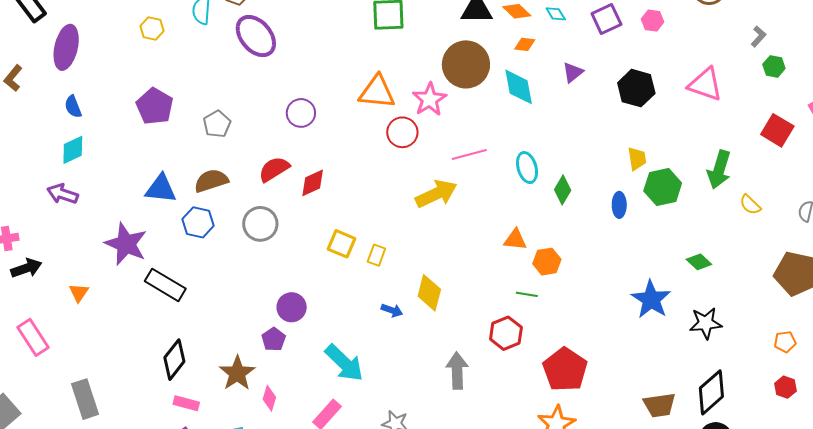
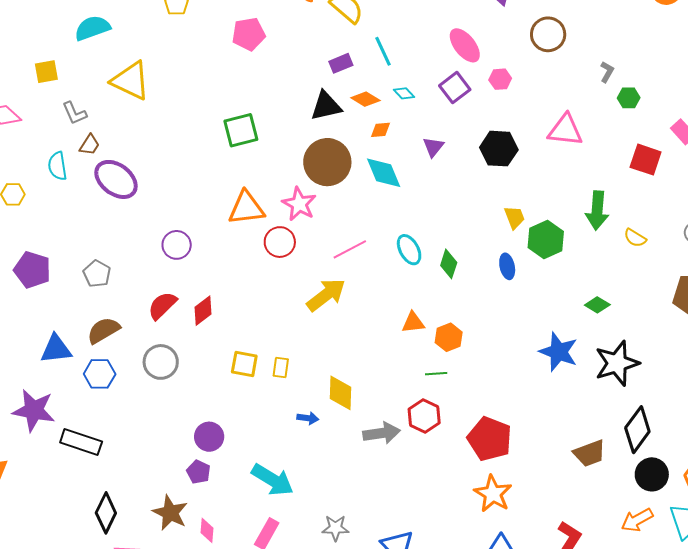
black star: (706, 323) -> (617, 363), size x1.4
gray arrow: (457, 371) -> (382, 433), moved, turned 96

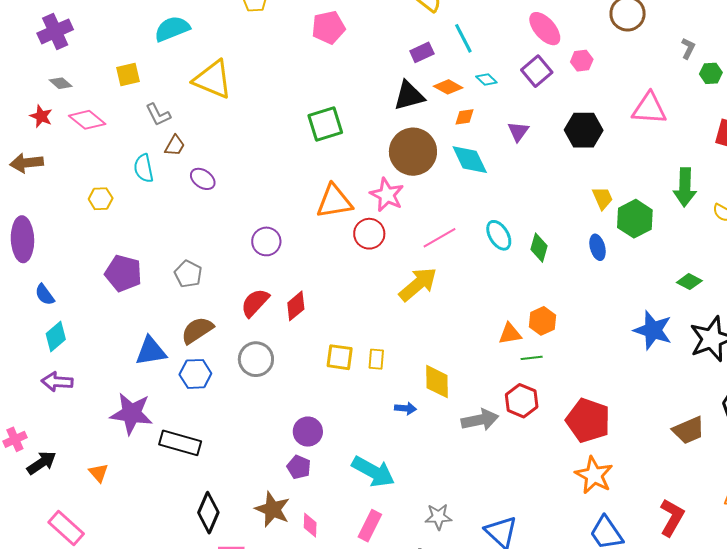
purple ellipse: (116, 179) -> (203, 179), size x0.6
orange triangle: (413, 323) -> (510, 334), moved

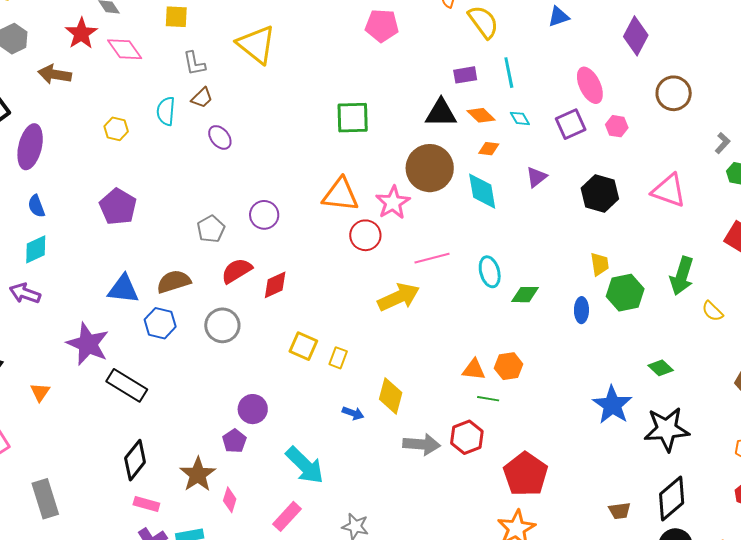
red star: (41, 116) -> (81, 33), size x1.4
green diamond: (539, 248) -> (525, 295), turned 60
gray pentagon: (188, 274) -> (211, 229), moved
brown trapezoid: (689, 430) -> (620, 511), size x0.7

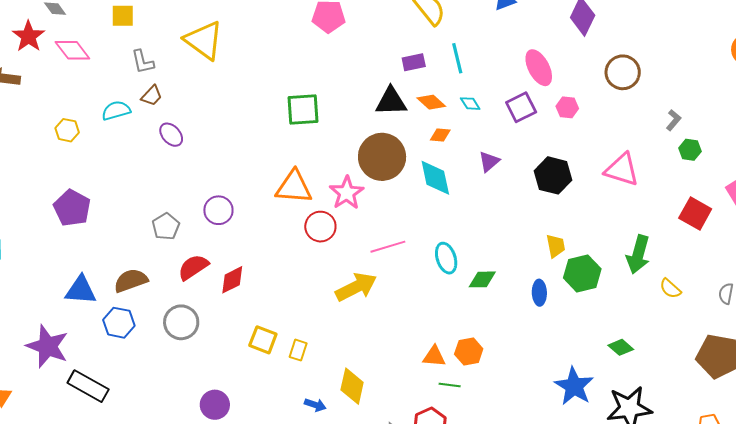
cyan semicircle: (166, 111) -> (116, 111), turned 72

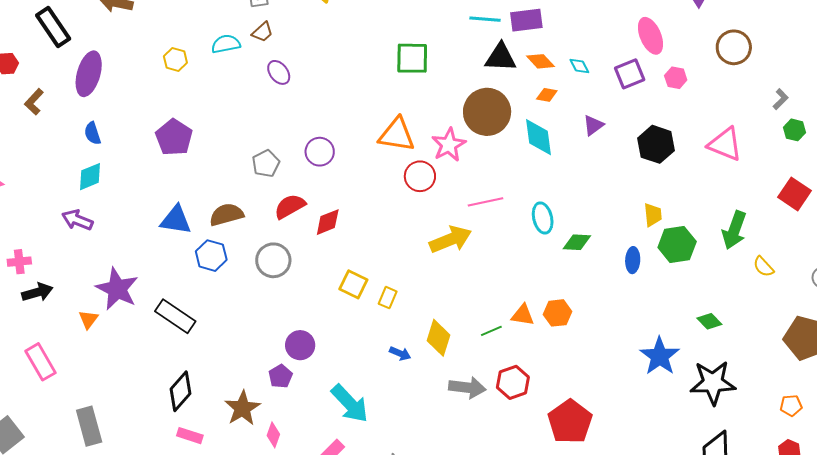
cyan line: (457, 58) -> (485, 19), moved, turned -76
purple rectangle: (414, 62) -> (526, 20), size x1.4
purple star: (47, 346) -> (117, 289), moved
green line: (450, 385) -> (491, 331), moved, turned -35

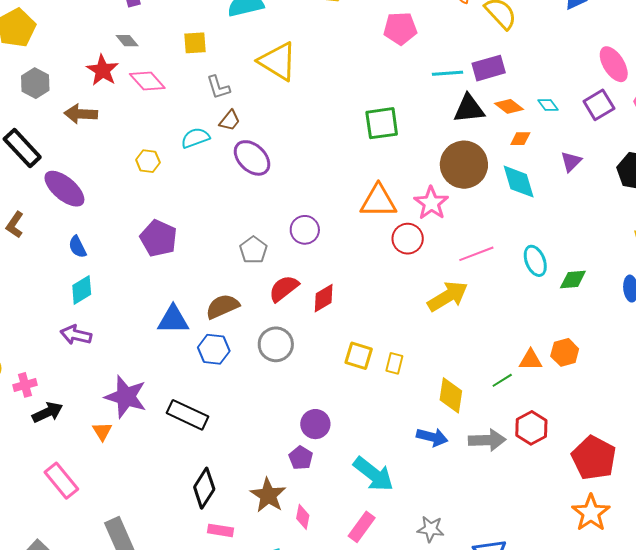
purple ellipse: (279, 72) -> (252, 158), size x1.5
purple ellipse: (89, 74) -> (64, 189), turned -57
blue arrow: (400, 354) -> (432, 437), moved, size x1.4

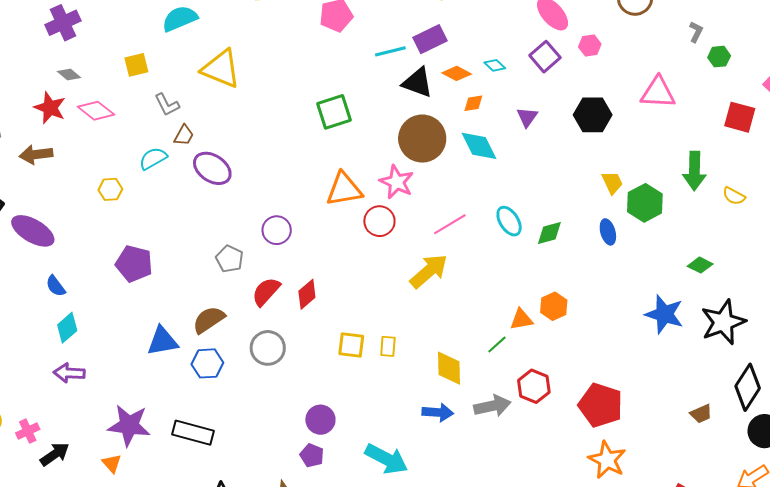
black triangle: (469, 109) -> (417, 83), turned 36

